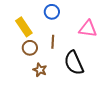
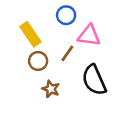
pink triangle: (88, 29) -> (89, 36), moved
brown line: (53, 42) -> (67, 53), turned 32

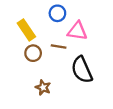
brown line: (67, 53) -> (59, 47), turned 64
brown star: (51, 89) -> (43, 88), moved

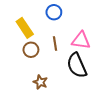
pink triangle: (77, 31) -> (81, 40), moved
brown line: (59, 47) -> (55, 43), turned 72

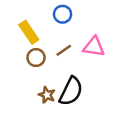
brown line: (55, 43) -> (64, 50), turned 64
black semicircle: (77, 65) -> (71, 91), moved, turned -130

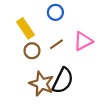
pink triangle: (94, 47) -> (83, 41), turned -36
brown star: (47, 95) -> (42, 84), size x1.6

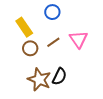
pink triangle: (83, 41) -> (79, 39), turned -36
black semicircle: (63, 81) -> (59, 76), size x0.7

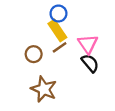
yellow rectangle: (24, 27) -> (57, 30), moved
black semicircle: (59, 76) -> (90, 63), moved, turned -66

